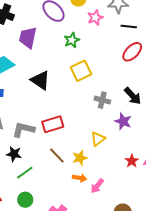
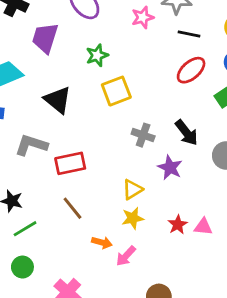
green star: (72, 40) -> (97, 55), moved
gray L-shape: (23, 129) -> (31, 145), moved
yellow star: (80, 158) -> (133, 218), moved

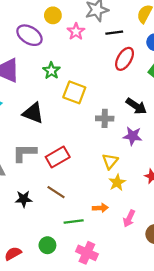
yellow square: (116, 91) -> (74, 92), turned -30
brown line: (72, 208) -> (56, 192), moved
green line: (25, 229) -> (74, 222), moved, turned 42
pink arrow: (126, 256) -> (129, 218), moved

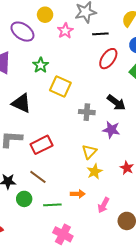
green circle: (47, 245) -> (24, 199), moved

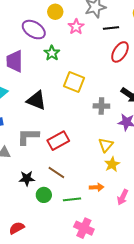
green star: (41, 65) -> (52, 53), moved

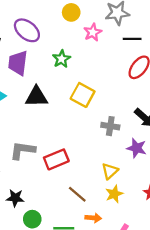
purple ellipse: (34, 30) -> (27, 30), moved
black triangle: (36, 100) -> (37, 97), moved, turned -30
brown line: (56, 172) -> (77, 194), moved

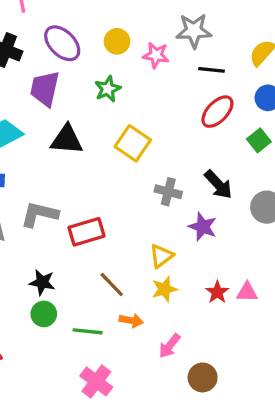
yellow circle: (71, 12) -> (117, 41), moved
pink star: (93, 32) -> (156, 55), turned 30
black star: (15, 198) -> (42, 282), moved

